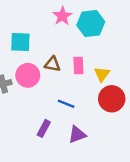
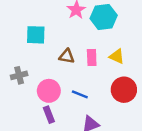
yellow triangle: (102, 74) -> (117, 56), moved, turned -42
pink circle: (28, 75) -> (49, 91), moved
purple rectangle: (44, 128) -> (49, 115), moved, turned -49

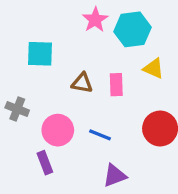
yellow triangle: (117, 56) -> (154, 68), moved
gray cross: (19, 75) -> (17, 109), turned 35
purple rectangle: (49, 115) -> (45, 163), moved

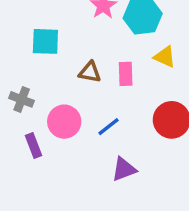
blue line: (100, 135) -> (109, 127), turned -60
purple rectangle: (45, 163) -> (34, 145), moved

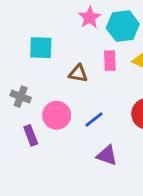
pink rectangle: (126, 74) -> (110, 61), moved
purple triangle: (124, 169) -> (107, 155), turned 40

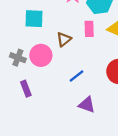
brown triangle: (78, 74) -> (64, 39), turned -49
pink circle: (57, 115) -> (41, 55), moved

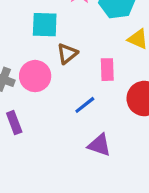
cyan square: (34, 19) -> (45, 25), moved
pink rectangle: (89, 29) -> (107, 70), moved

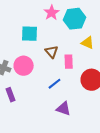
brown triangle: (67, 54) -> (52, 52), moved, turned -32

